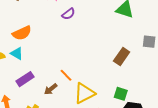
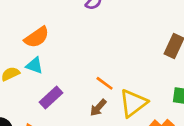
brown arrow: (51, 89) -> (98, 108), moved

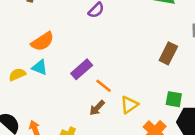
purple rectangle: (51, 98) -> (82, 69), moved
yellow triangle: (133, 103) -> (129, 105), size x0.7

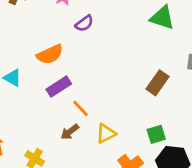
orange semicircle: (42, 41) -> (50, 54), moved
green square: (174, 99) -> (156, 134), turned -35

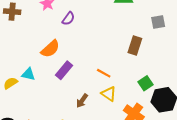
orange line: (81, 108) -> (104, 73), moved
yellow triangle: (106, 133) -> (109, 94), turned -42

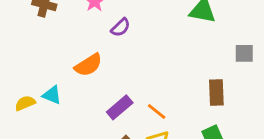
brown rectangle: (135, 45) -> (216, 92), moved, turned -30
purple rectangle: (64, 70) -> (120, 107), moved

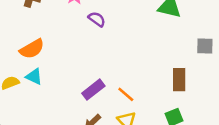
purple semicircle: (121, 27) -> (97, 19), turned -102
orange semicircle: (88, 65) -> (32, 49), moved

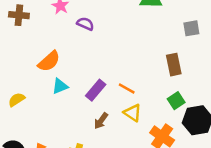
orange semicircle: (32, 49) -> (49, 61), moved
cyan triangle: (34, 76) -> (60, 86), moved, turned -35

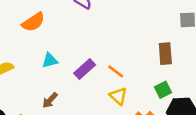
orange semicircle: (49, 61) -> (33, 22), moved
brown arrow: (101, 121) -> (50, 100), moved

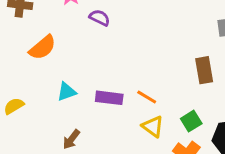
purple rectangle: (85, 69) -> (109, 98), turned 55
green square: (163, 90) -> (191, 121), moved

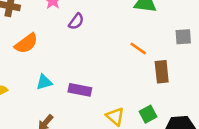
purple semicircle: (100, 18) -> (76, 21), turned 96
orange line: (147, 97) -> (138, 48), moved

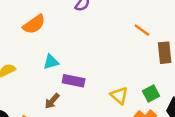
purple rectangle: (80, 90) -> (74, 81), moved

